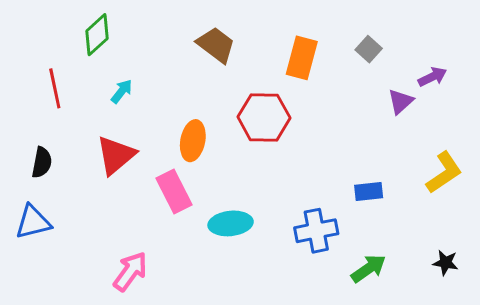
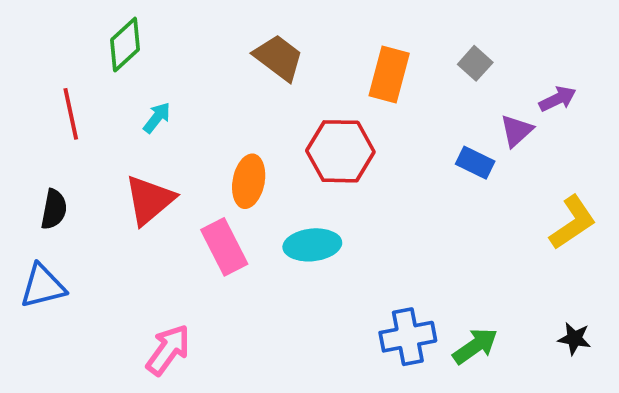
blue rectangle: (369, 192) -> (475, 163), moved, turned 32
cyan ellipse: (231, 223) -> (312, 245), moved
blue cross: (316, 231) -> (408, 337), moved

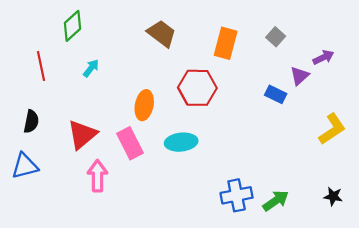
red triangle: (149, 200) -> (82, 134), moved
pink arrow: (168, 350) -> (97, 176), moved, turned -36

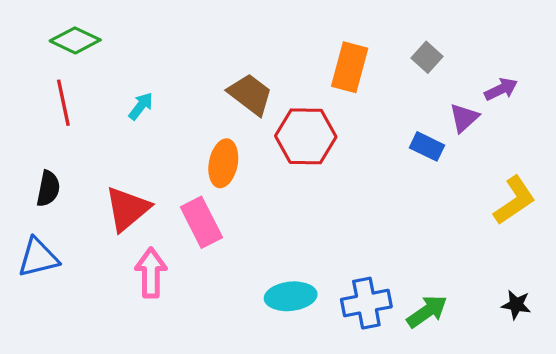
green diamond: (73, 26) -> (75, 40), moved, turned 68
brown trapezoid: (162, 33) -> (250, 94), moved
cyan ellipse: (181, 142) -> (291, 296), moved

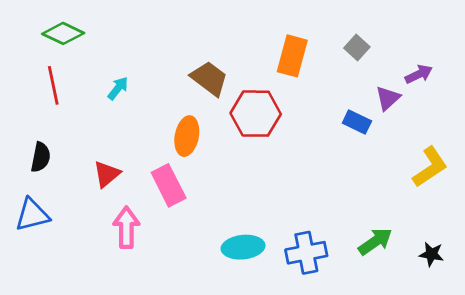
red triangle: (127, 209) -> (107, 174), size x0.7
green arrow: (427, 311) -> (375, 241), moved

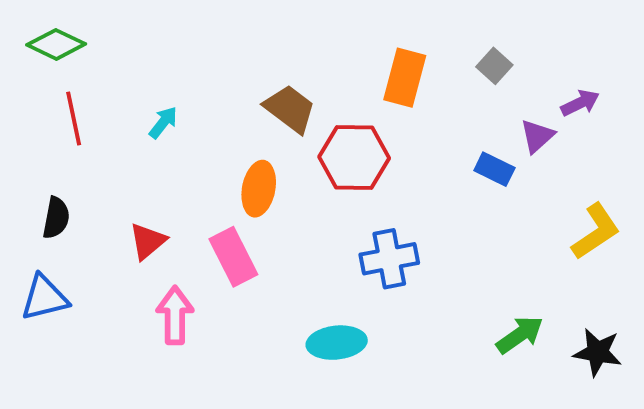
green diamond: (63, 33) -> (56, 44), moved
blue cross: (306, 253) -> (389, 259), moved
black star: (431, 254) -> (598, 352), size x1.4

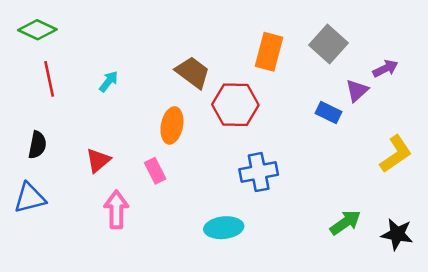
gray square: (494, 66) -> (329, 44), size x1.6
pink rectangle: (233, 257) -> (155, 171), size x0.7

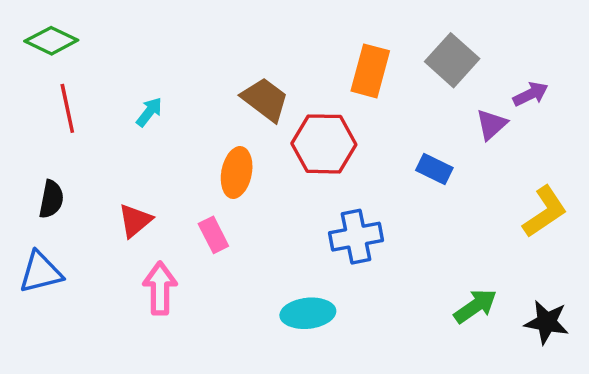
blue rectangle: (329, 113) -> (434, 169), moved

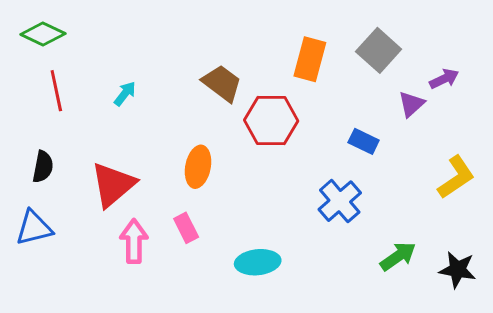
orange ellipse: (237, 172) -> (198, 167), moved
red triangle: (135, 221) -> (113, 185), size x1.6
pink rectangle: (213, 235) -> (186, 228), moved
blue cross: (356, 237) -> (340, 201), moved, turned -30

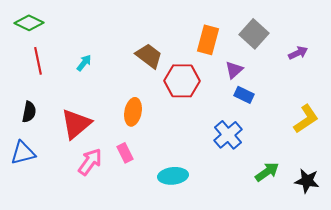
purple triangle: (411, 104) -> (234, 70), moved
pink arrow: (134, 241) -> (90, 162), turned 36

